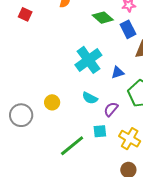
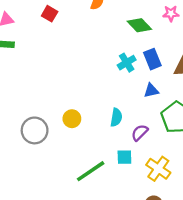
blue rectangle: (128, 29) -> (152, 59), moved
cyan cross: (88, 60) -> (127, 63), moved, size x0.6
cyan semicircle: (90, 98) -> (116, 117), turned -112

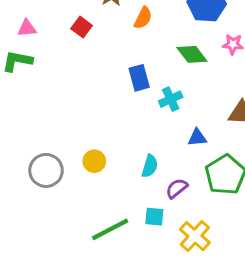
blue rectangle: (152, 59) -> (139, 78), moved

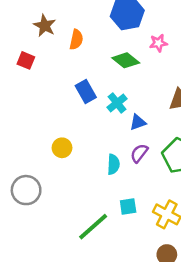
blue triangle: (197, 138) -> (138, 122), moved
yellow circle: (94, 161) -> (62, 148), moved
purple semicircle: (177, 188) -> (139, 153), moved

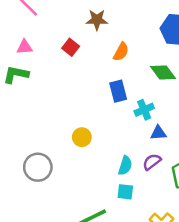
brown star: (45, 26) -> (97, 20), turned 30
orange semicircle: (76, 40) -> (121, 52), moved
cyan square: (128, 206) -> (125, 192), moved

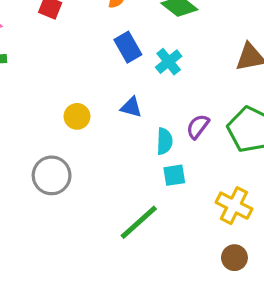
blue triangle: (158, 133) -> (131, 107), moved, turned 35
yellow circle: (82, 137) -> (77, 116), moved

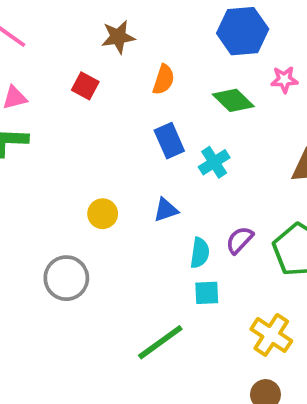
blue triangle: (131, 107) -> (166, 210), turned -40

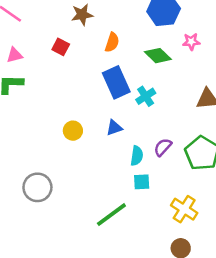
blue rectangle: (169, 141) -> (116, 82), size x1.4
gray circle: (66, 278) -> (37, 187), moved

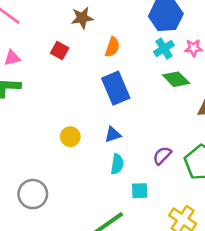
green diamond: (158, 56) -> (176, 79), moved
cyan cross: (146, 96) -> (164, 49), moved
cyan semicircle: (137, 156) -> (117, 164), moved

